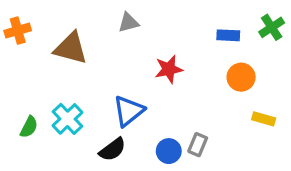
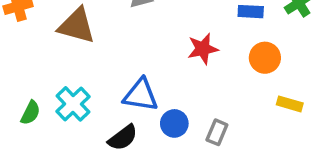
red star: (169, 69) -> (203, 49), moved
blue triangle: (129, 111) -> (141, 95), turned 48
blue circle: (169, 151) -> (174, 123), moved

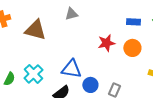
orange circle: (265, 58) -> (132, 48), moved

